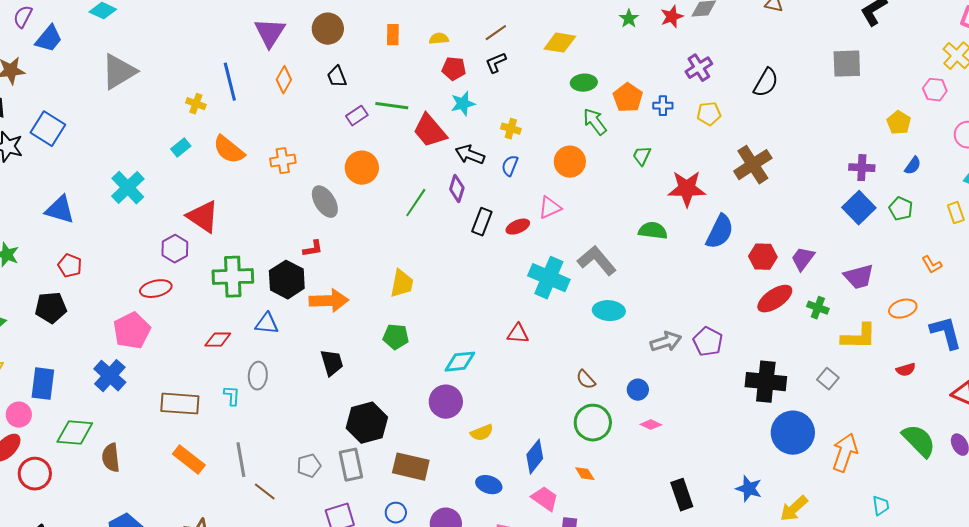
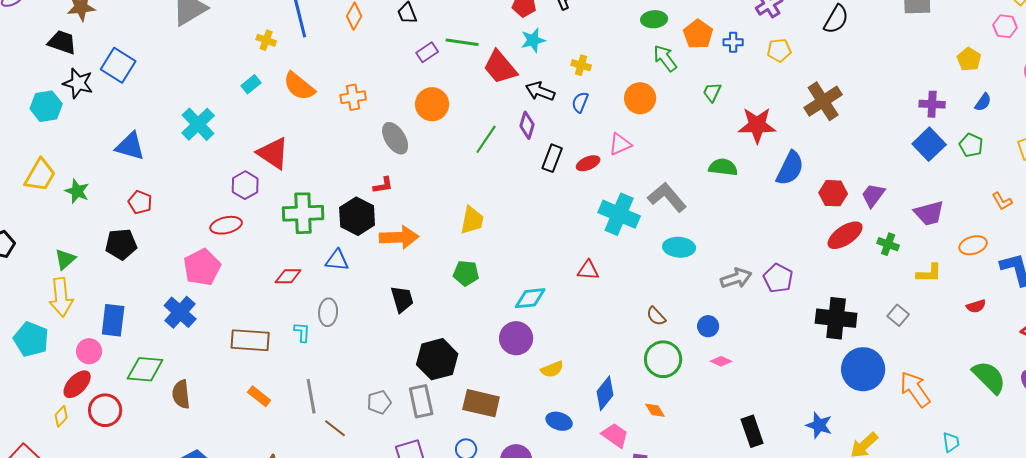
yellow L-shape: (859, 337) -> (929, 273), size x0.7
orange arrow: (845, 453) -> (915, 389), turned -54
orange rectangle: (189, 460) -> (259, 396), size x0.7

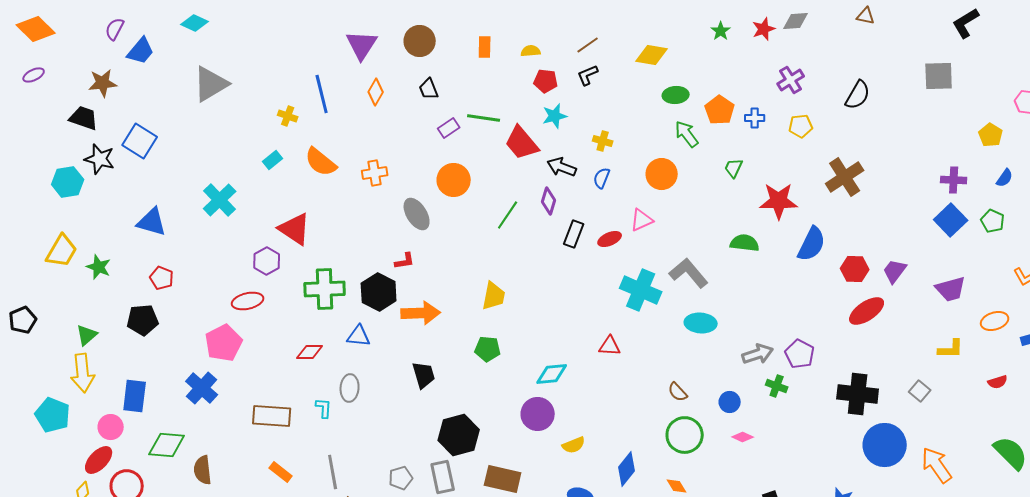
green cross: (888, 244) -> (777, 386), moved

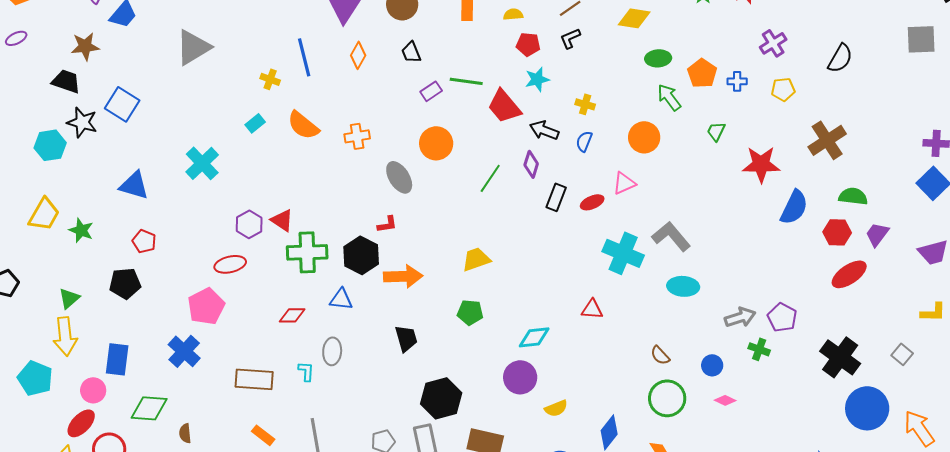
red triangle: (295, 229) -> (282, 220), moved, size x0.7
green semicircle: (745, 243) -> (853, 196), moved
yellow trapezoid: (494, 296) -> (476, 259), turned -120
black cross: (858, 394) -> (840, 357), turned 30
brown semicircle: (203, 470) -> (185, 433), size x0.7

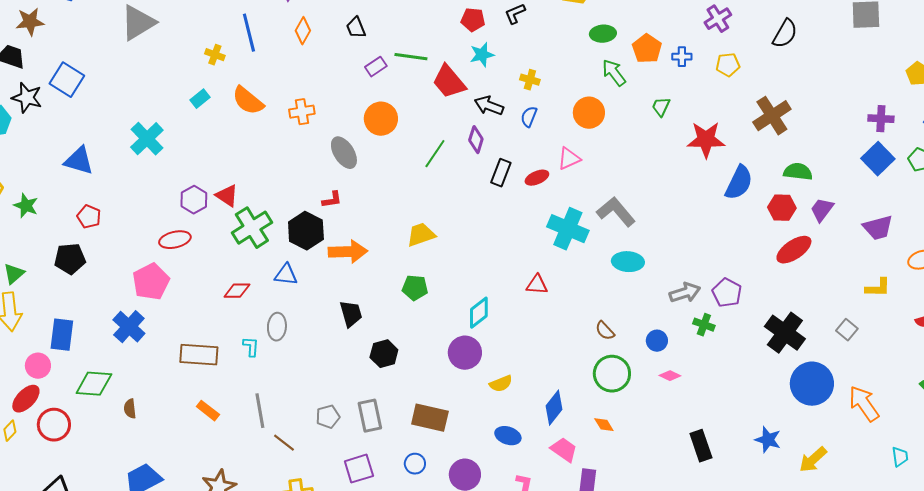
green cross: (307, 252) -> (252, 228), turned -30
cyan diamond: (534, 337) -> (479, 313), turned -32
black hexagon: (441, 398) -> (384, 354), moved, size x0.7

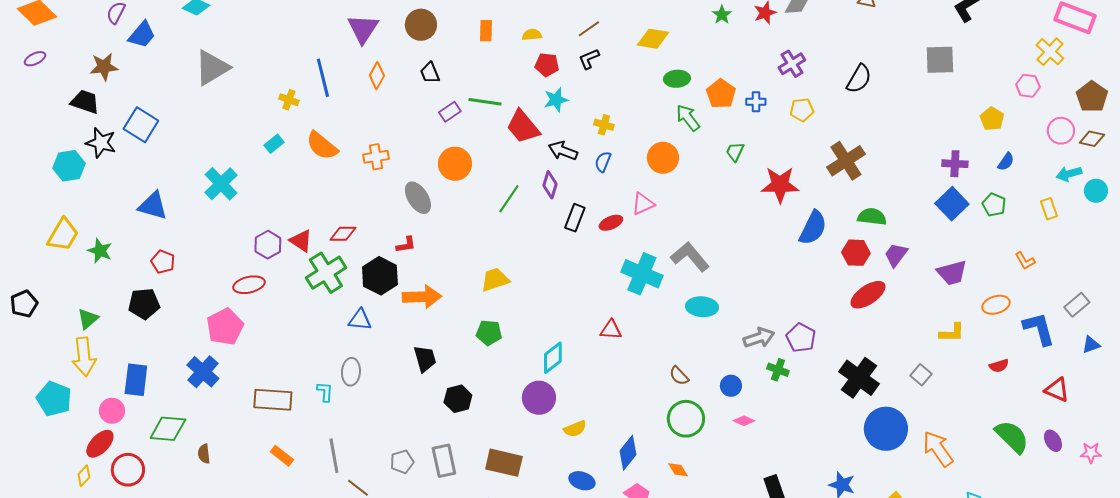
red diamond: (237, 291) -> (343, 234), moved

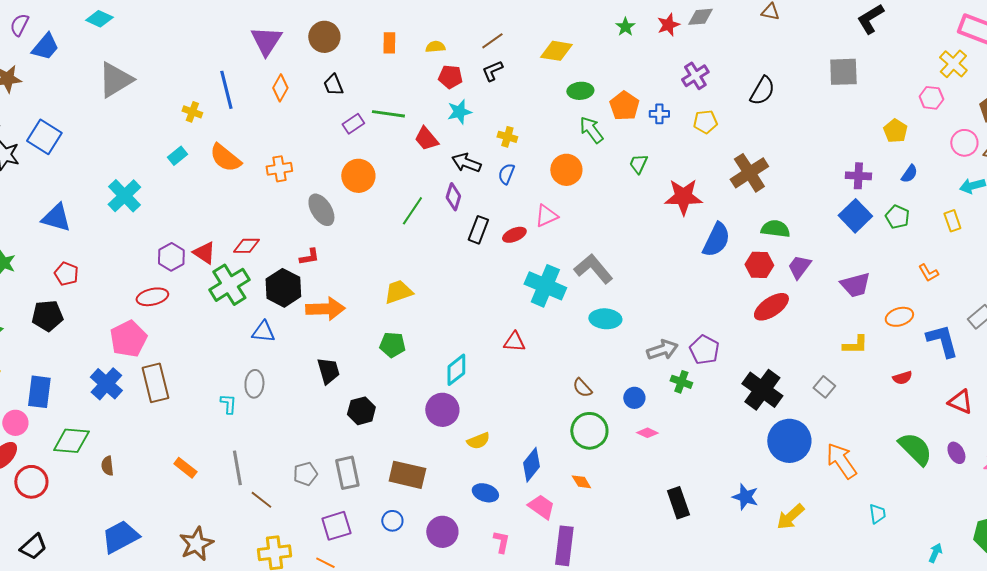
red trapezoid: (523, 127) -> (426, 139), size x0.7
brown rectangle: (273, 400) -> (155, 383), moved, turned 72

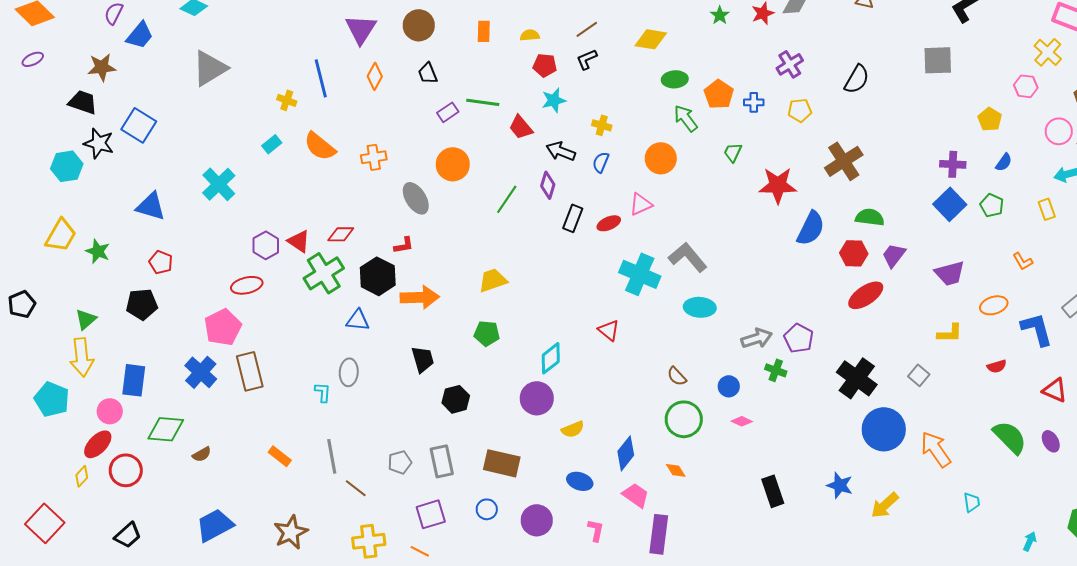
red triangle: (514, 342) -> (609, 330), turned 35
brown semicircle: (107, 466) -> (202, 454), turned -114

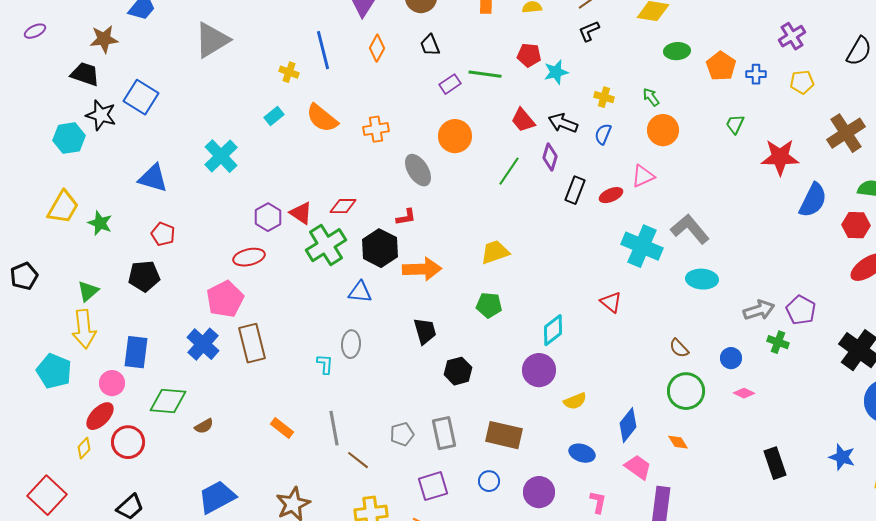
red pentagon: (545, 65) -> (529, 55), moved
green arrow: (686, 118) -> (651, 97), moved, size x0.7
red trapezoid: (521, 127) -> (523, 120), moved

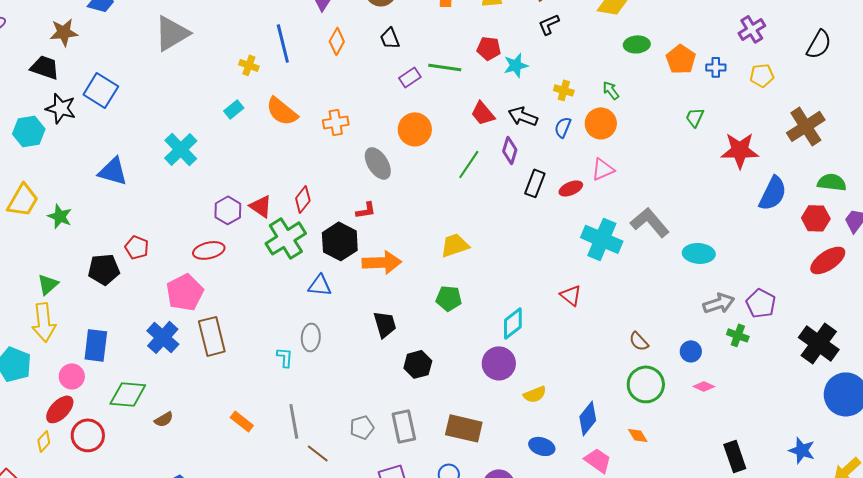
orange circle: (663, 130) -> (601, 123), moved
red diamond: (343, 206) -> (303, 199), turned -52
red pentagon: (163, 234) -> (137, 247), moved
cyan ellipse: (702, 279) -> (699, 253), moved

